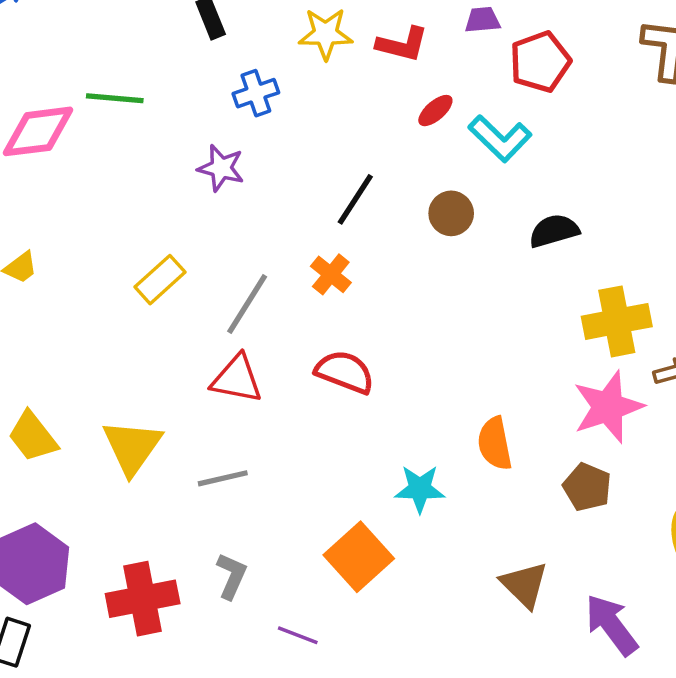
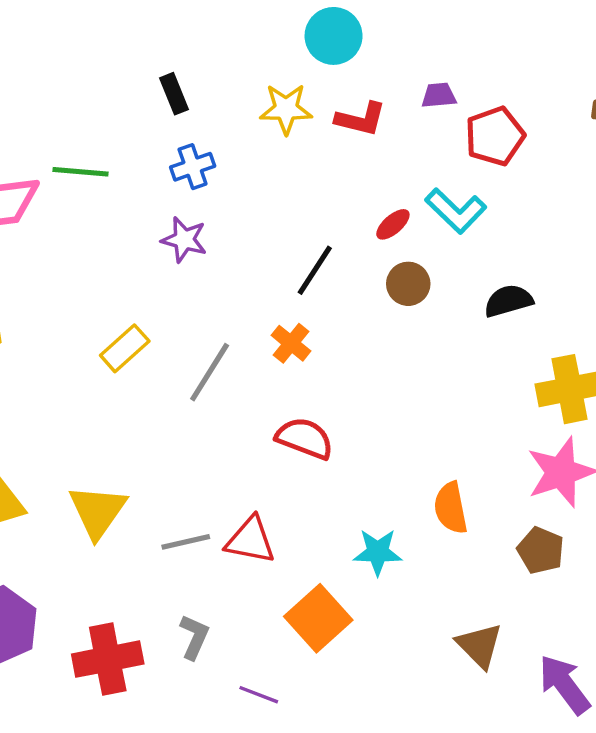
blue cross: (256, 93) -> (193, 167), moved
red ellipse: (435, 111) -> (393, 224), moved
red triangle: (237, 379) -> (250, 540), moved

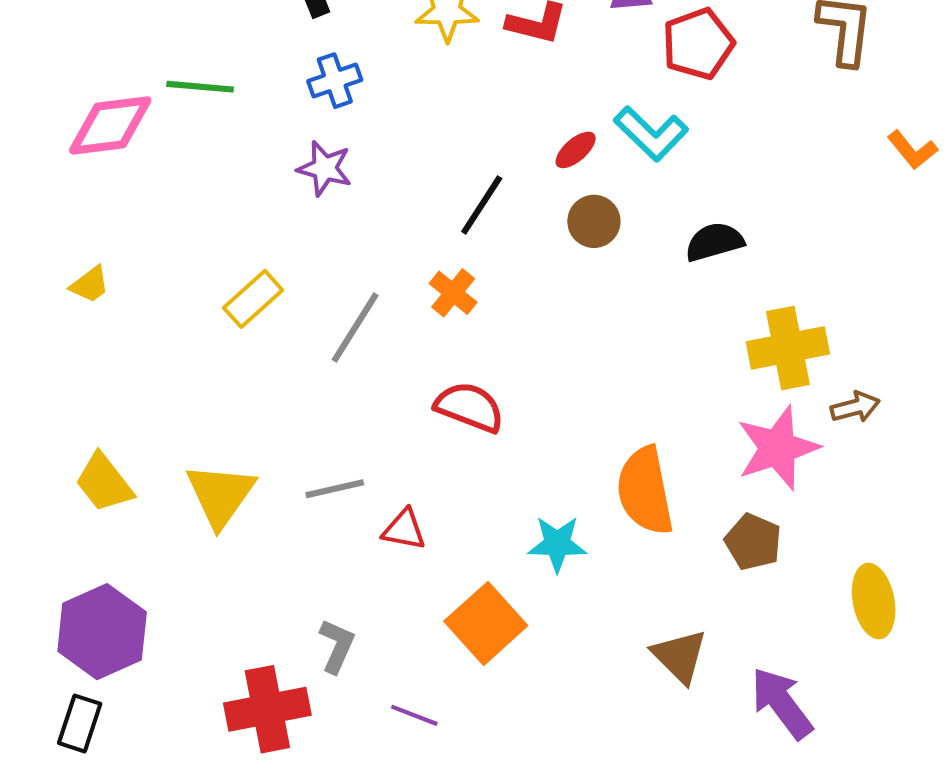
orange semicircle: (451, 508) -> (645, 491), size x1.4
red triangle: (250, 540) -> (404, 530), size x0.7
gray line: (186, 542) -> (335, 489), moved
red cross: (108, 659) -> (267, 709), moved

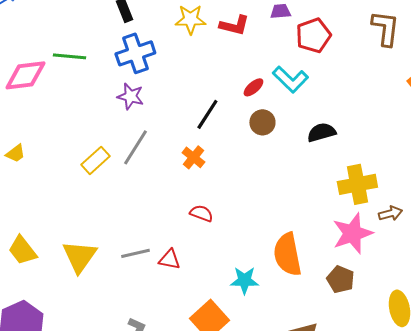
blue cross: (335, 81) -> (135, 53), size x1.5
gray line: (355, 328) -> (135, 147), moved
red semicircle: (469, 407) -> (201, 213), size x0.7
red triangle: (404, 530) -> (169, 259), moved

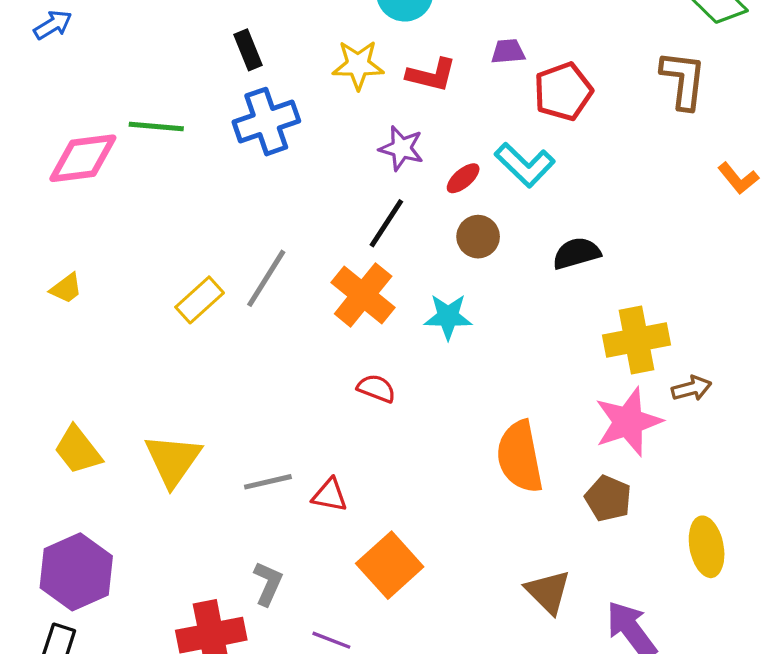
purple star: (130, 96) -> (401, 148), moved
orange cross: (193, 157) -> (363, 295), size x1.6
gray line: (135, 253) -> (268, 482), moved
red triangle: (169, 259) -> (330, 495), moved
cyan star: (244, 280) -> (448, 317), moved

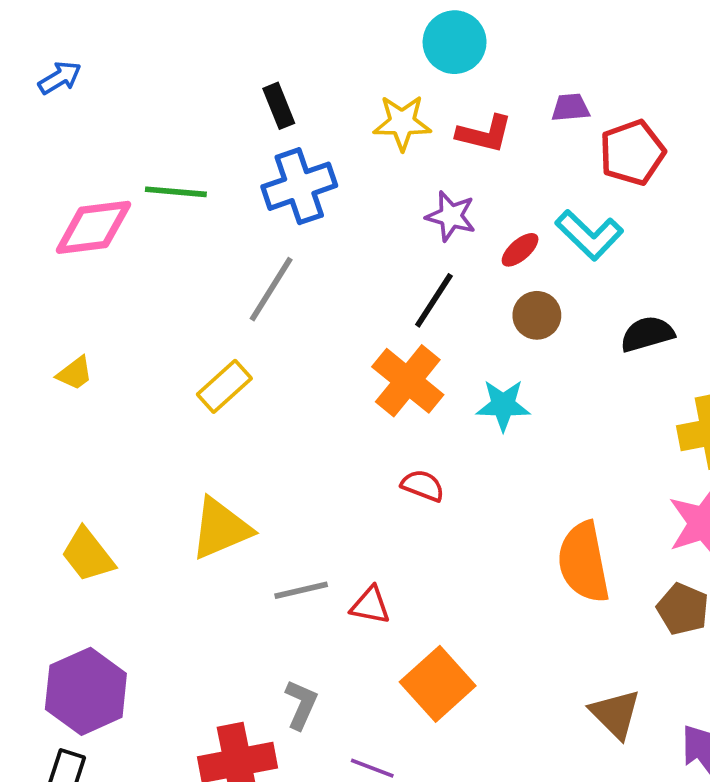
gray line: (266, 278) -> (271, 289), moved
yellow triangle: (173, 460) -> (221, 529), moved, turned 32

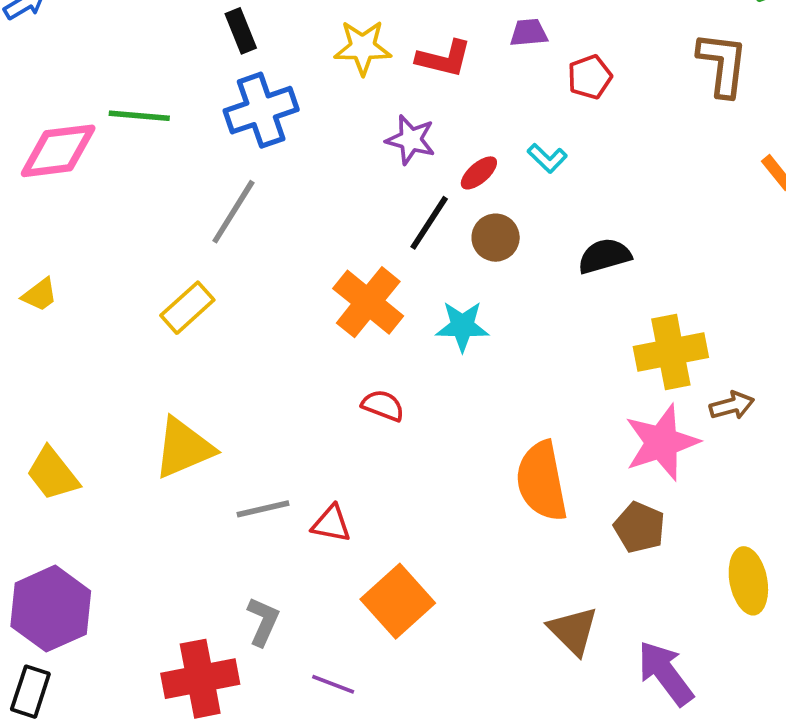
red pentagon: (632, 153) -> (590, 77), size x0.7
cyan L-shape: (589, 235) -> (547, 158), size x0.6
black line: (434, 300) -> (429, 223), moved

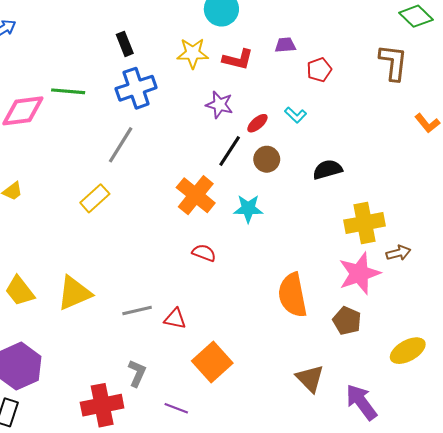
yellow triangle: (184, 448) -> (74, 293), moved
yellow ellipse: (748, 581) -> (408, 351), turned 72

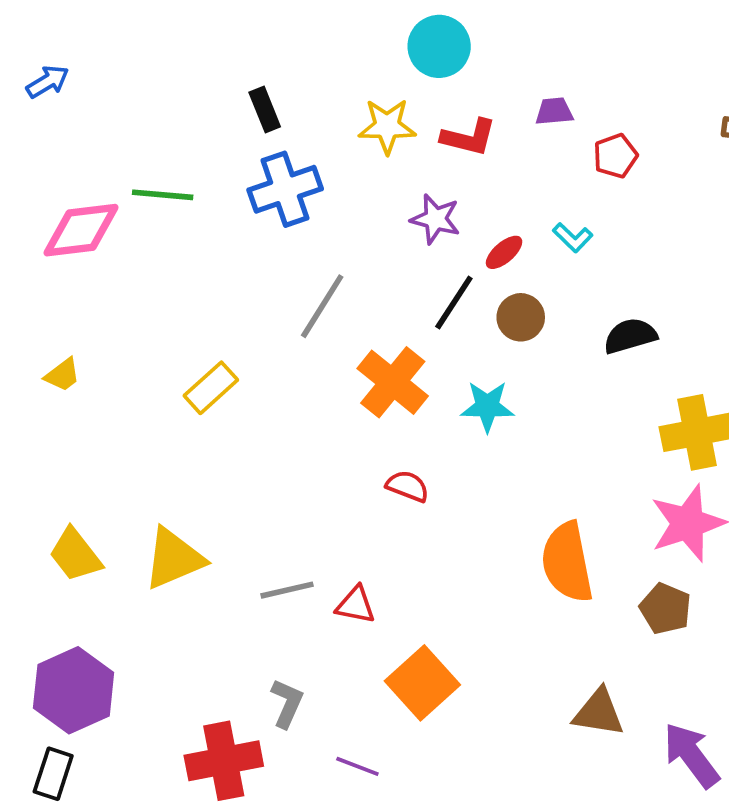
gray line: (121, 145) -> (322, 306), moved
brown triangle: (310, 378) -> (599, 713), turned -36

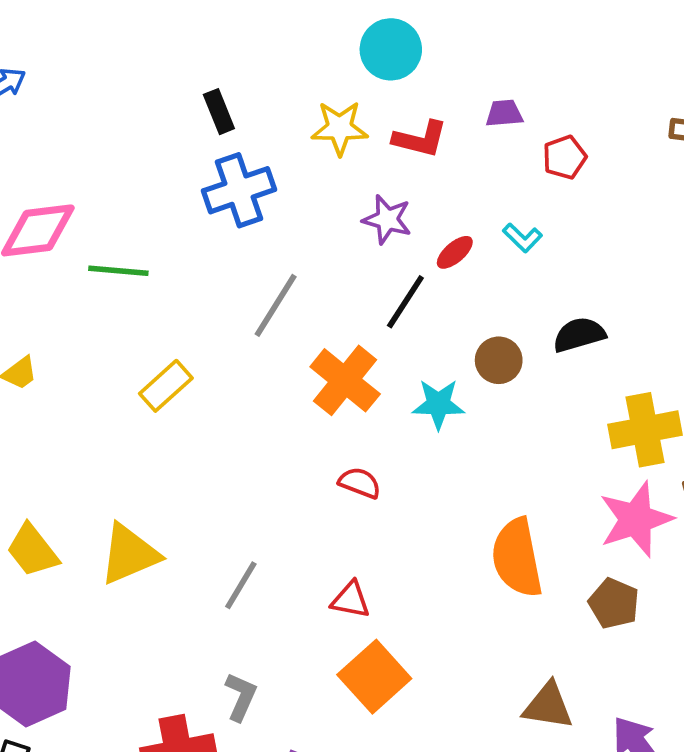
green line: (163, 195) -> (118, 271), moved
brown circle: (521, 317) -> (499, 360), moved
gray line: (287, 590) -> (241, 585), turned -46
red triangle: (356, 605) -> (351, 600), moved

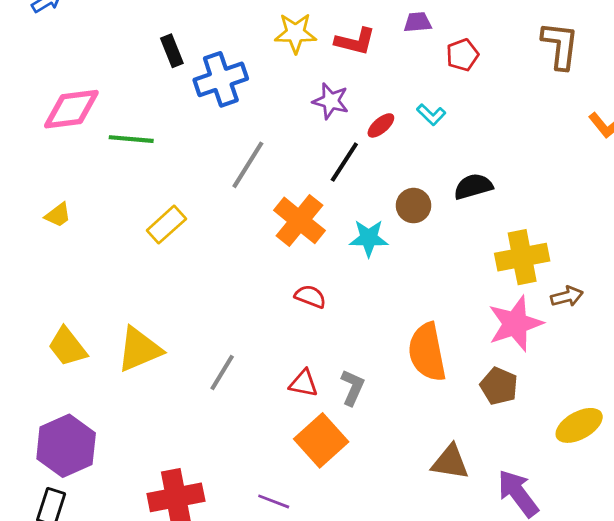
black rectangle: (219, 112) -> (172, 51), moved
gray L-shape: (241, 697) -> (352, 387), moved

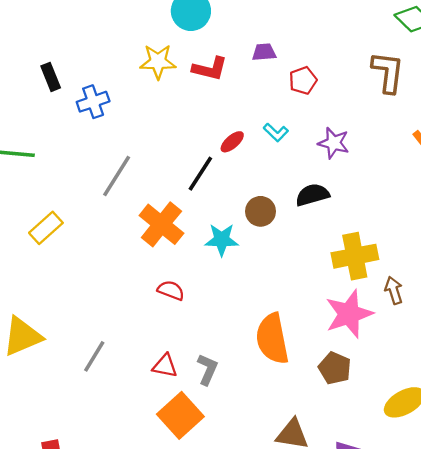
blue cross: (221, 79) -> (93, 102), size x0.7
purple star: (331, 101) -> (334, 143), moved
brown arrow: (567, 296) -> (394, 290), turned -92

